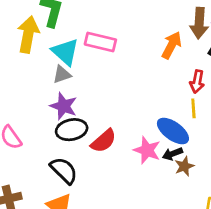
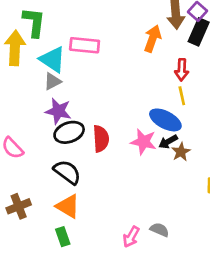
red semicircle: (104, 141) -> (101, 139), turned -44

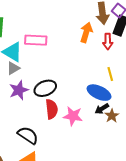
red arrow: (182, 70) -> (108, 41), moved
purple star: (58, 111) -> (19, 90), turned -30
black ellipse: (69, 132) -> (45, 88), moved
pink star: (143, 142) -> (73, 116), moved

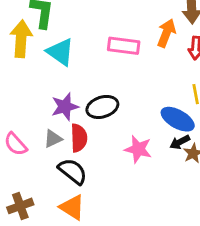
pink rectangle: (36, 40) -> (124, 46), moved
gray triangle: (13, 68) -> (53, 139), moved
red semicircle: (52, 109) -> (79, 138), moved

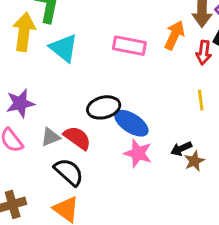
purple star: (65, 107) -> (20, 103), moved
blue ellipse: (178, 119) -> (131, 123), moved
red semicircle: (79, 138) -> (77, 138), turned -56

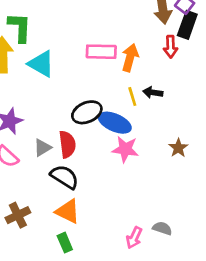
orange arrow: (174, 35) -> (130, 58), moved
yellow line: (201, 100) -> (132, 97), moved
red semicircle: (77, 138) -> (67, 144), turned 56
black arrow: (181, 149) -> (153, 92), moved, turned 42

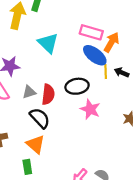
cyan triangle: (41, 64) -> (48, 43), moved
black ellipse: (87, 112) -> (77, 86), moved
blue ellipse: (115, 123) -> (95, 55), moved

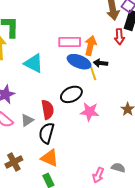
black arrow: (122, 73) -> (101, 63), moved
gray triangle: (29, 92) -> (27, 120), moved
black semicircle: (40, 118) -> (46, 133), turned -105

